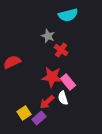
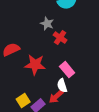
red star: (52, 77) -> (35, 65), moved
red arrow: (47, 102) -> (56, 97), moved

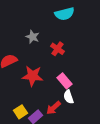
gray star: (47, 24) -> (33, 37), moved
white semicircle: (62, 86) -> (69, 97), moved

